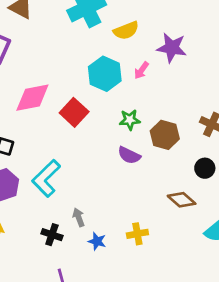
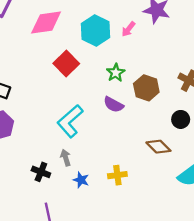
pink diamond: (32, 98) -> (46, 23), moved
green star: (130, 120) -> (116, 73), turned -30
cyan L-shape: (46, 178) -> (70, 121), moved

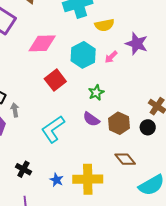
brown hexagon: (146, 88) -> (119, 123), moved
black circle: (181, 119) -> (148, 127), moved
gray arrow: (66, 158) -> (15, 110), moved
yellow cross: (117, 175) -> (88, 179), size x1.8

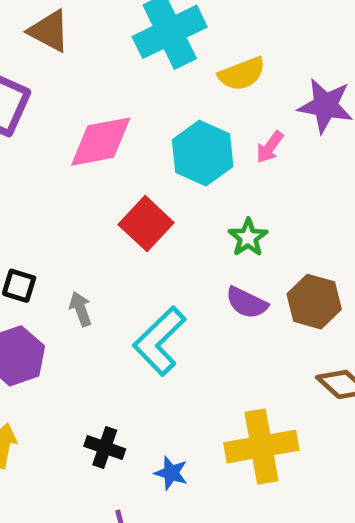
gray arrow: (15, 110) -> (81, 309), moved
blue star: (56, 180) -> (171, 473), moved

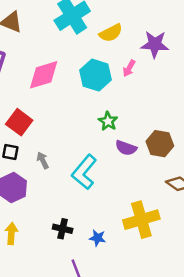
red square: (146, 224) -> (19, 122), moved
green star: (248, 238) -> (108, 121), moved

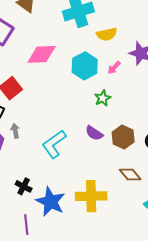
green star: (108, 121) -> (103, 98), moved
gray arrow: (43, 160) -> (15, 131), moved
blue star: (97, 238) -> (51, 202), size x2.0

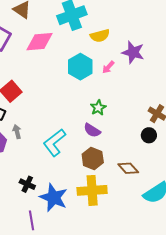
pink diamond: (42, 54) -> (40, 42), moved
green star: (103, 98) -> (98, 108), moved
brown hexagon: (123, 137) -> (93, 158), moved

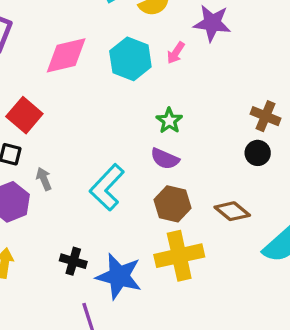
pink diamond: (40, 42) -> (66, 55), moved

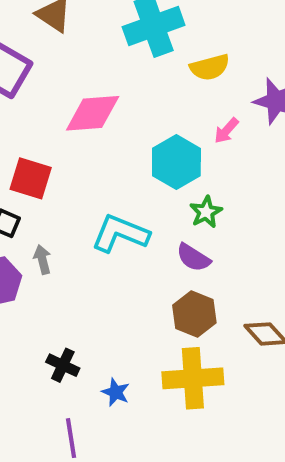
cyan hexagon: (130, 59) -> (176, 162), moved
red square: (24, 115) -> (31, 178), turned -32
cyan L-shape: (107, 187) -> (120, 233), moved, turned 60
blue star: (119, 276) -> (116, 392), size x0.5

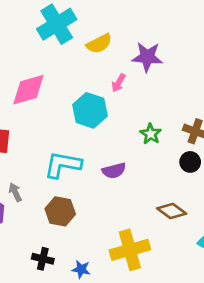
green star: (206, 212) -> (151, 134), moved
purple semicircle: (193, 258) -> (114, 171), turned -35
brown hexagon: (194, 314) -> (60, 211), moved

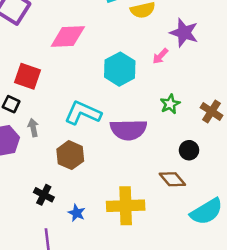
pink arrow: (119, 83) -> (160, 56), moved
black circle: (190, 162) -> (189, 150), moved
purple semicircle: (114, 171) -> (128, 130), size x1.6

